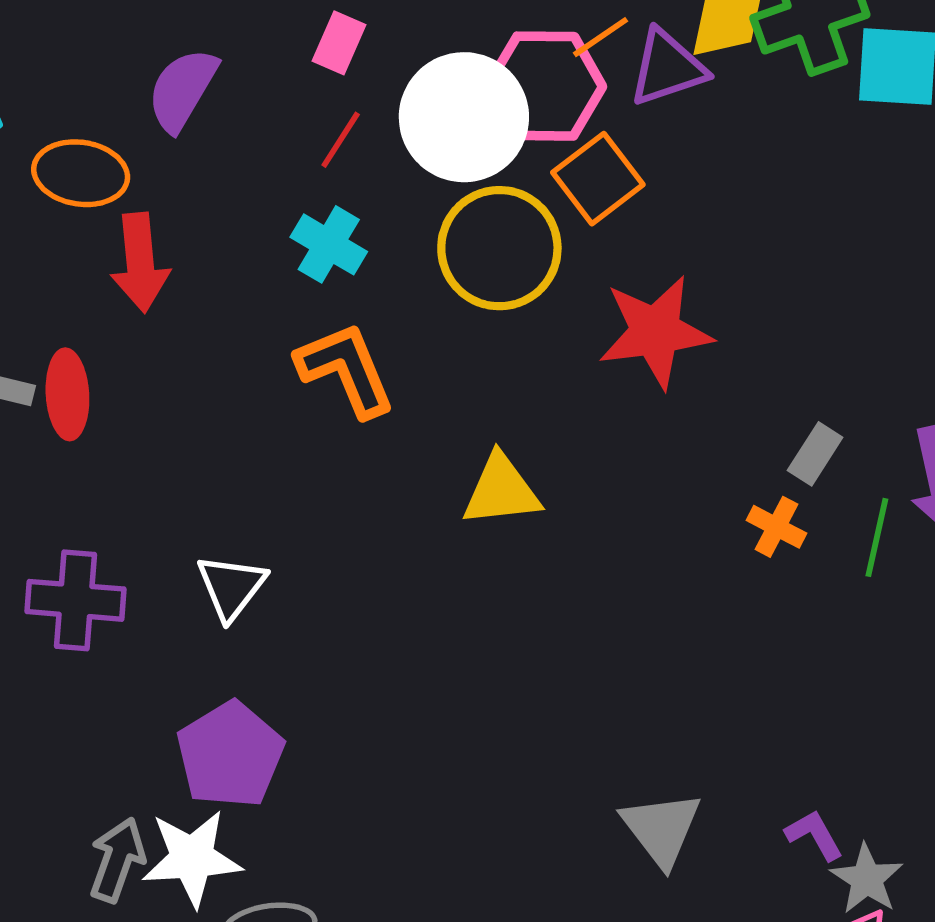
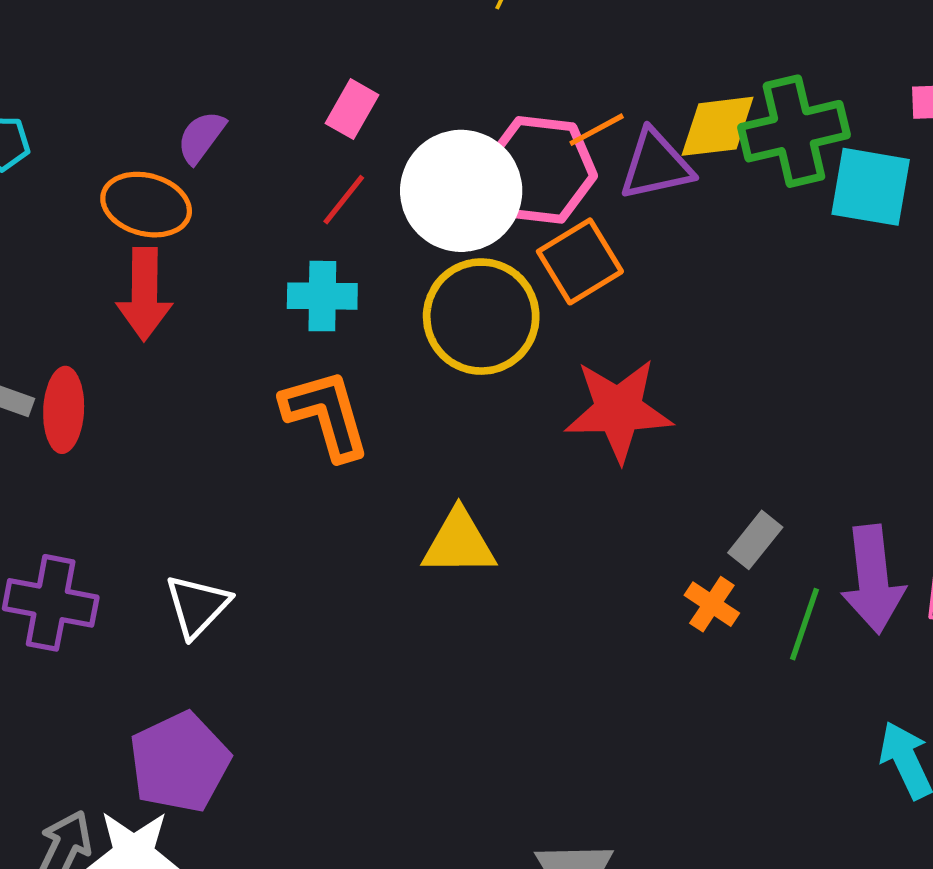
purple semicircle: (182, 90) -> (201, 137), size x0.7
orange ellipse: (81, 173) -> (146, 205), moved
cyan cross: (329, 244) -> (322, 296), turned -36

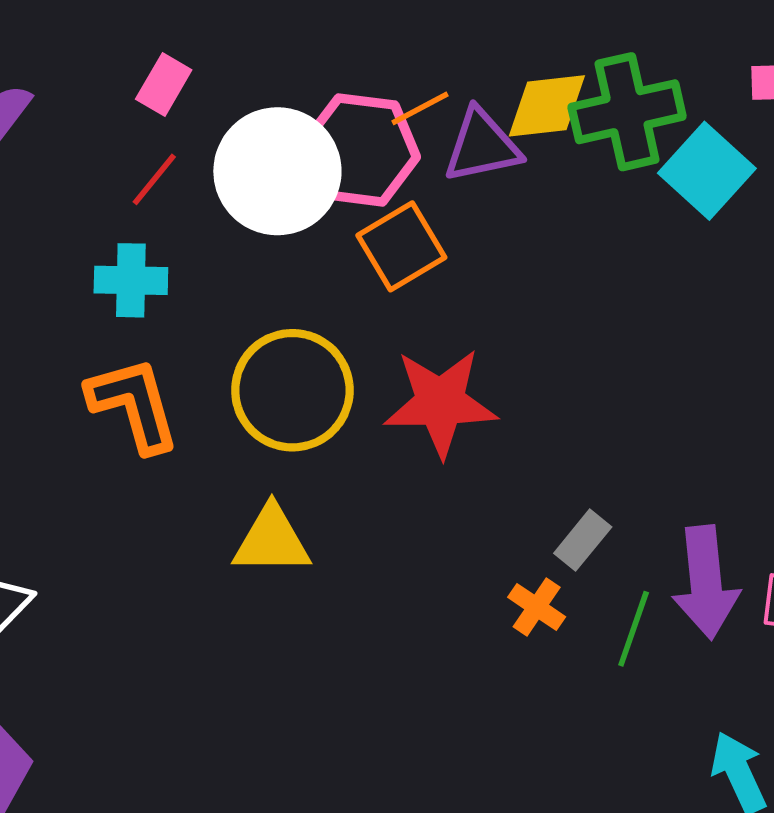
cyan square: (871, 187) -> (707, 171), turned 32
yellow circle: (481, 317) -> (292, 390), moved

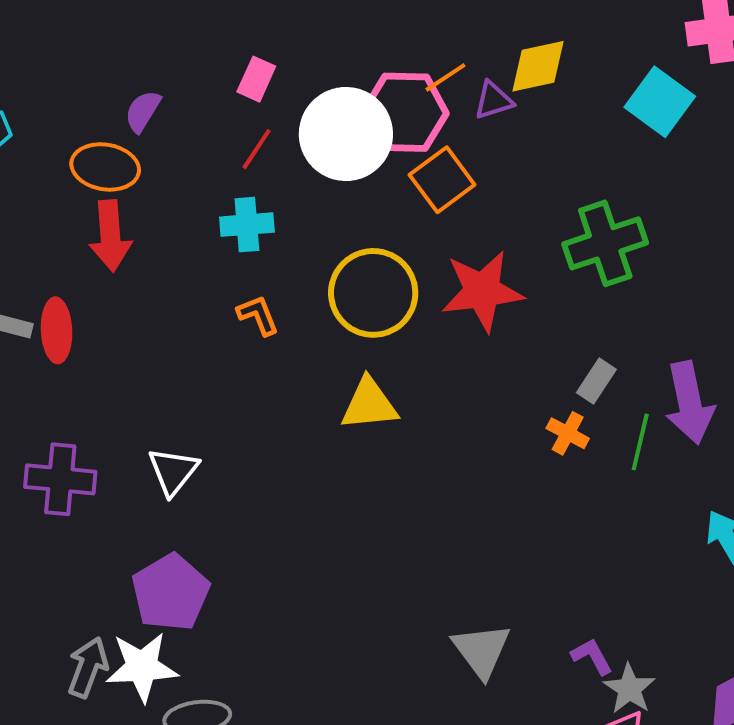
green cross: (627, 112) -> (605, 243), moved
purple triangle: (482, 146) -> (494, 100), size x0.7
orange L-shape: (133, 405) -> (258, 315), size x0.6

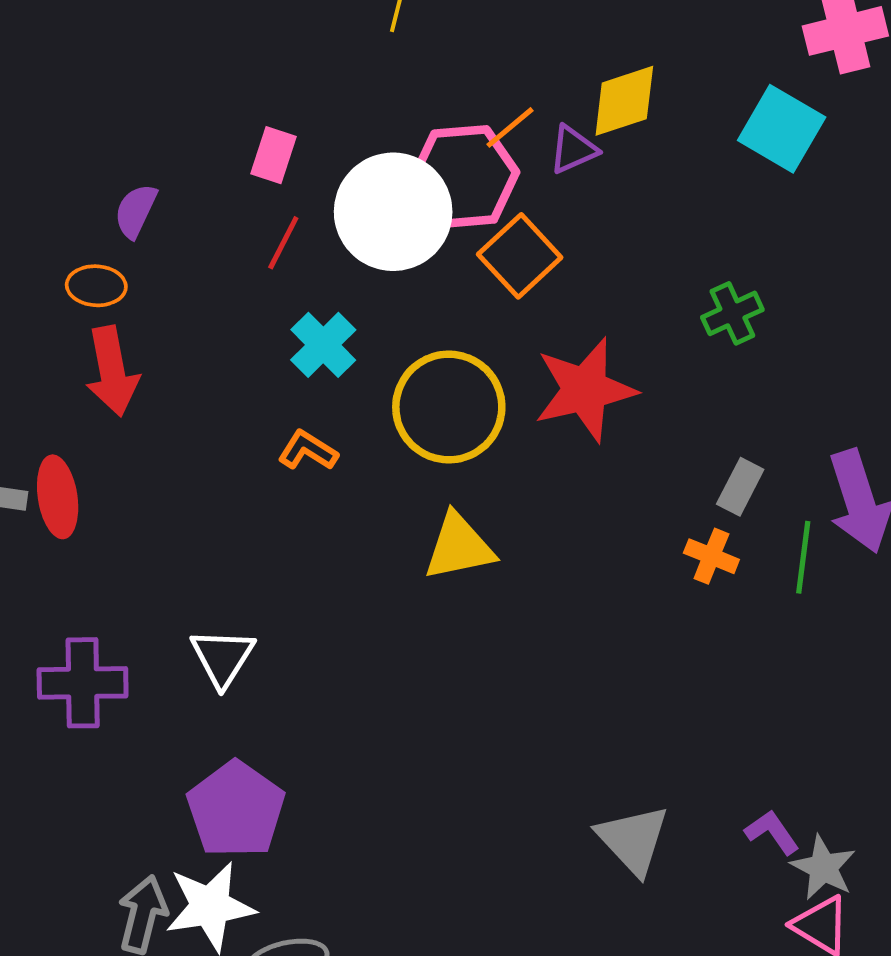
orange ellipse: (105, 167) -> (96, 286), size x0.7
cyan cross: (247, 225) -> (323, 345), moved, turned -34
green cross: (605, 243) -> (732, 313), size x0.6
orange L-shape: (258, 315) -> (308, 450), turned -30

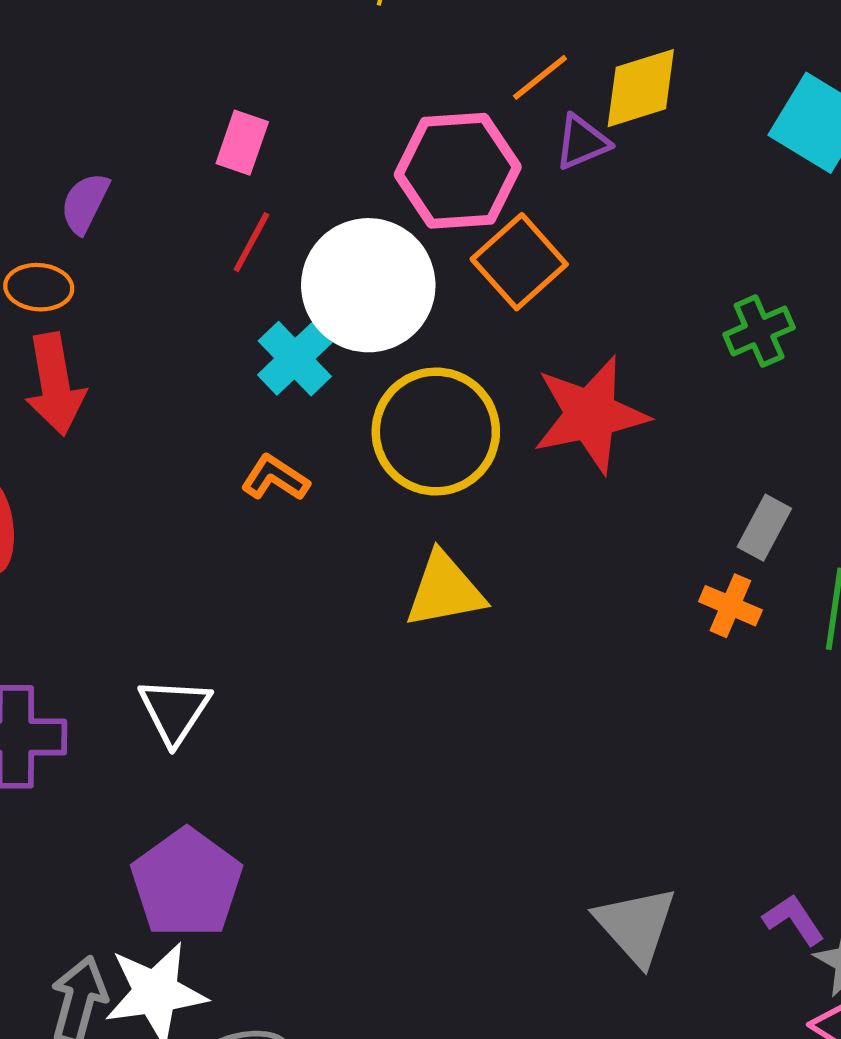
orange line: (510, 127) -> (540, 77), moved
white circle: (393, 212) -> (368, 285), moved

